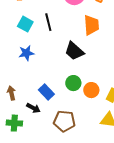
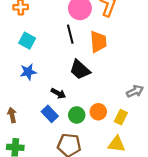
black line: (48, 22) -> (70, 34), moved
green circle: (73, 83) -> (77, 115), moved
black arrow: (33, 108) -> (58, 93), moved

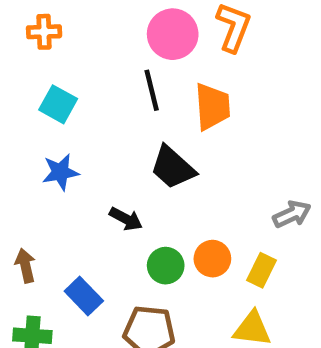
blue rectangle: (50, 114) -> (84, 296), moved

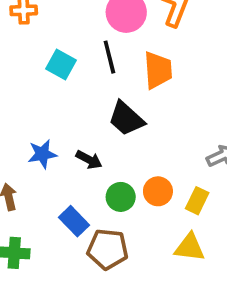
cyan square: (58, 104) -> (61, 64), moved
blue star: (60, 172) -> (42, 154), moved
blue rectangle: (84, 296) -> (74, 221), moved

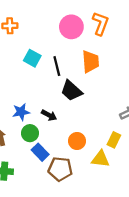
black line: (109, 57) -> (57, 66), moved
orange circle: (158, 191) -> (77, 141), moved
green circle: (121, 197) -> (30, 133), moved
yellow triangle: (190, 247) -> (100, 159), moved

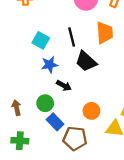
cyan square: (32, 58) -> (41, 40), moved
blue star: (21, 112) -> (50, 65), moved

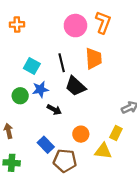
green circle: (45, 103) -> (20, 96), moved

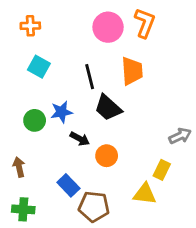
cyan square: (32, 66) -> (39, 67), moved
orange circle: (81, 134) -> (107, 156), moved

